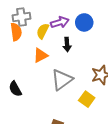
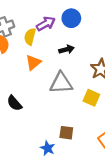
black arrow: (67, 44) -> (67, 49), moved, turned -88
gray triangle: (62, 80) -> (61, 83), turned 45

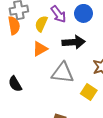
purple arrow: (46, 24) -> (58, 14), turned 72
black arrow: (67, 49) -> (74, 42), size x1.5

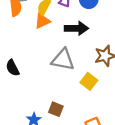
orange triangle: (40, 49) -> (42, 21), moved

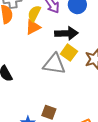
yellow square: (89, 81) -> (69, 53), moved

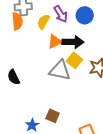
orange triangle: (33, 27) -> (55, 42), moved

